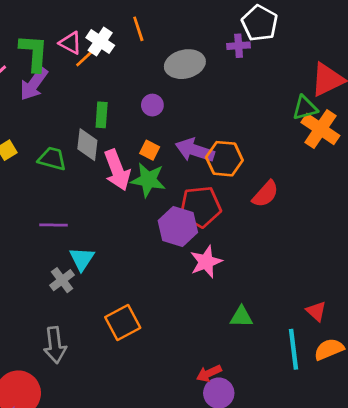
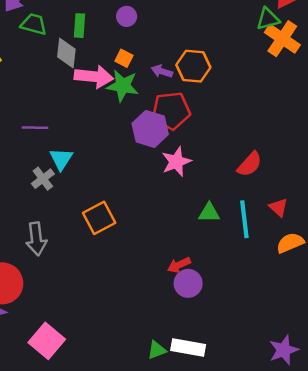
purple arrow: (195, 150) -> (162, 71), moved, size x0.6
green trapezoid: (52, 159) -> (34, 24), moved
pink arrow: (117, 170) -> (94, 77), turned -63
red semicircle: (265, 194) -> (250, 164), moved
cyan line: (294, 349) -> (244, 219), moved

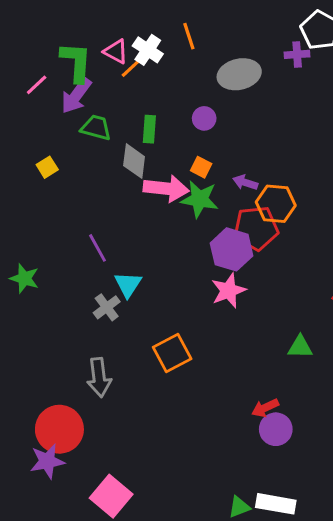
orange hexagon: (193, 66) -> (276, 204), moved
purple line: (35, 128) -> (98, 248), turned 60
pink star: (176, 162) -> (229, 291), moved

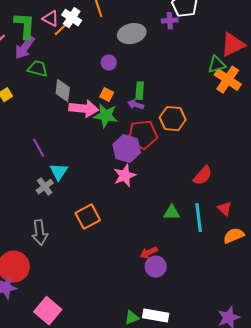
green rectangle: (149, 129) -> (140, 91), moved
orange hexagon: (276, 204) -> (173, 119), moved

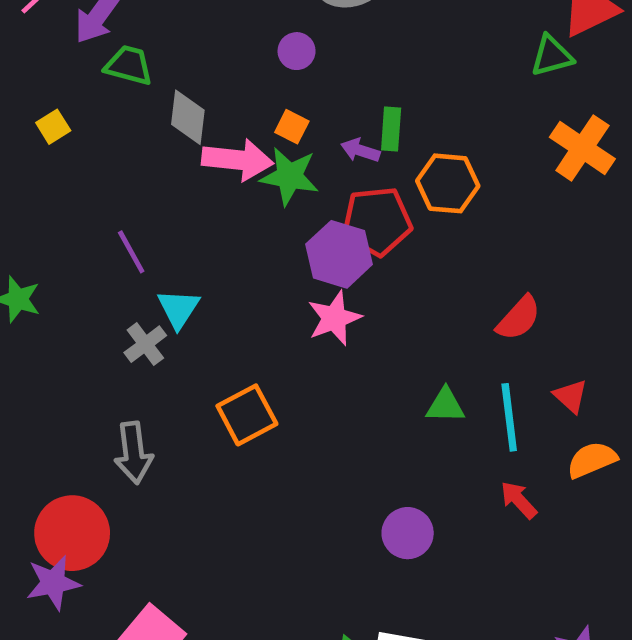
orange cross: (228, 80) -> (582, 148), moved
green rectangle: (140, 91) -> (391, 129), moved
red arrow: (149, 253) -> (519, 500), moved, turned 72

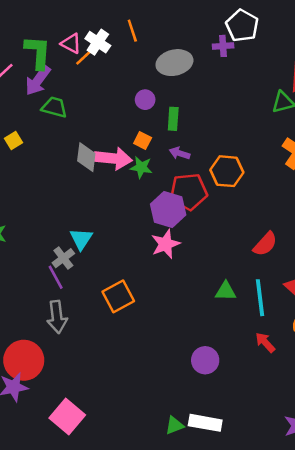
gray diamond: (188, 117) -> (86, 157), moved
green rectangle: (391, 129) -> (173, 119), moved
green star: (289, 176) -> (141, 167), size x0.7
purple line: (131, 252) -> (56, 277), moved

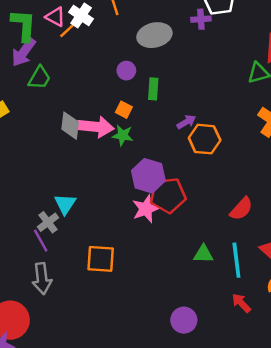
green trapezoid: (54, 107) -> (39, 78), turned 105
purple arrow: (180, 153) -> (186, 122), moved, turned 132
red pentagon: (189, 192) -> (168, 195), moved
orange square: (118, 296) -> (101, 259), turned 32

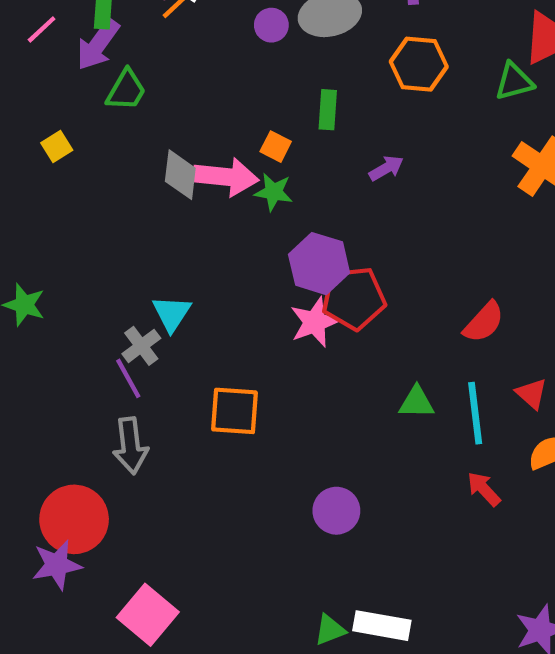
purple circle: (126, 71) -> (271, 25), moved
orange hexagon: (205, 139) -> (419, 64), moved
purple circle: (184, 320) -> (336, 511), moved

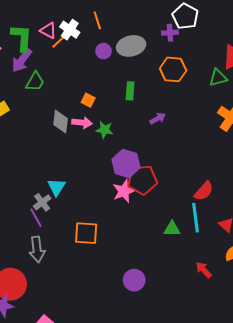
orange square: (276, 147) -> (88, 100), moved
pink arrow: (226, 177) -> (82, 123), size x0.7
cyan line: (475, 413) -> (196, 218), moved

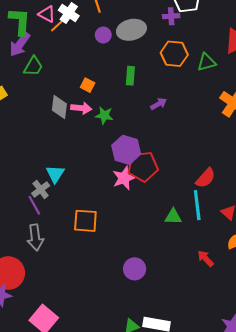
green triangle: (218, 78) -> (207, 62), moved

